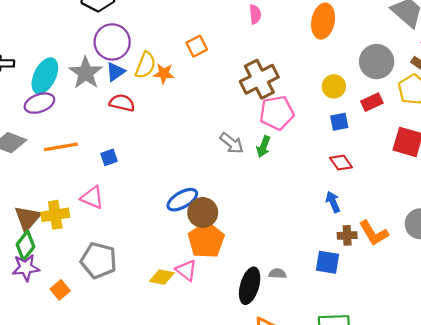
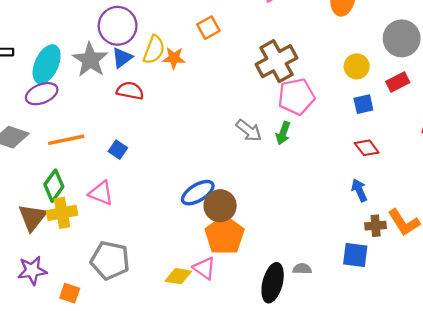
blue square: (109, 157) -> (118, 150), turned -35
green diamond: (25, 246) -> (54, 186), moved
orange square: (60, 290) -> (70, 293), turned -30

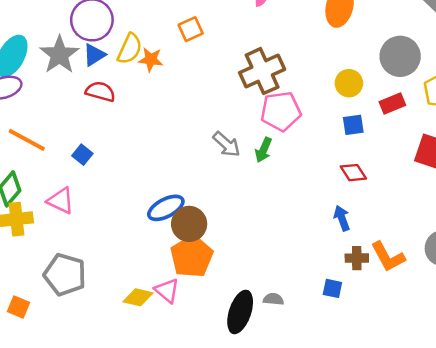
orange line: (66, 140) -> (27, 140), turned 36
blue square: (355, 255) -> (332, 288), size x0.7

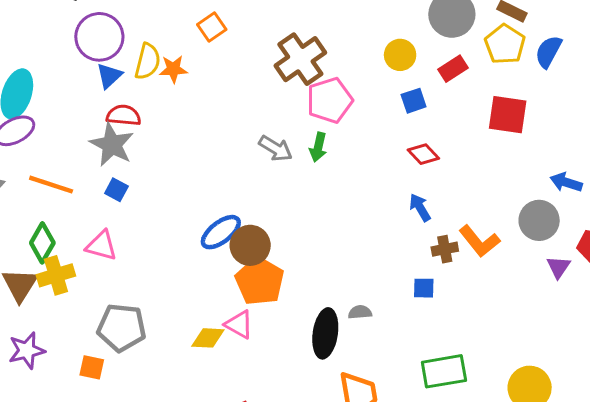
gray star: (59, 55) -> (112, 145), moved
orange square: (18, 307) -> (92, 367), moved

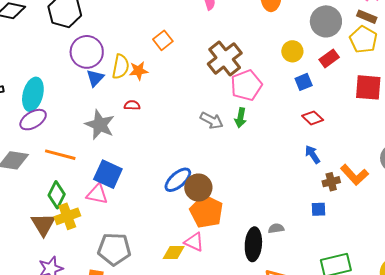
red semicircle: (124, 115) -> (132, 105), moved, size x0.7
blue square: (116, 190) -> (108, 174), moved, size x1.8

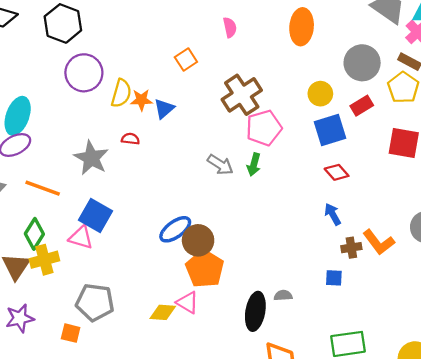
orange square: (163, 40) -> (186, 60), moved
blue triangle: (95, 78) -> (164, 109), moved
blue square: (304, 82) -> (330, 130), size x1.6

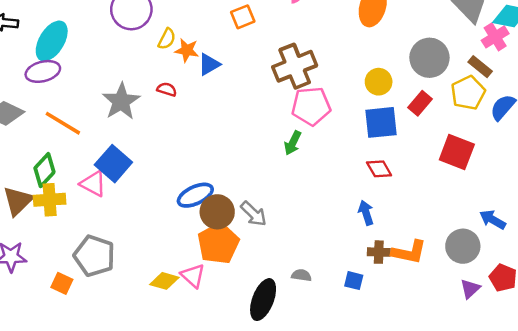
yellow semicircle: (121, 93) -> (167, 39), size x0.7
red rectangle: (362, 106) -> (420, 103), turned -30
gray arrow: (220, 165) -> (254, 214), moved
orange L-shape: (379, 242) -> (409, 252), turned -52
gray semicircle: (283, 295) -> (301, 275), moved

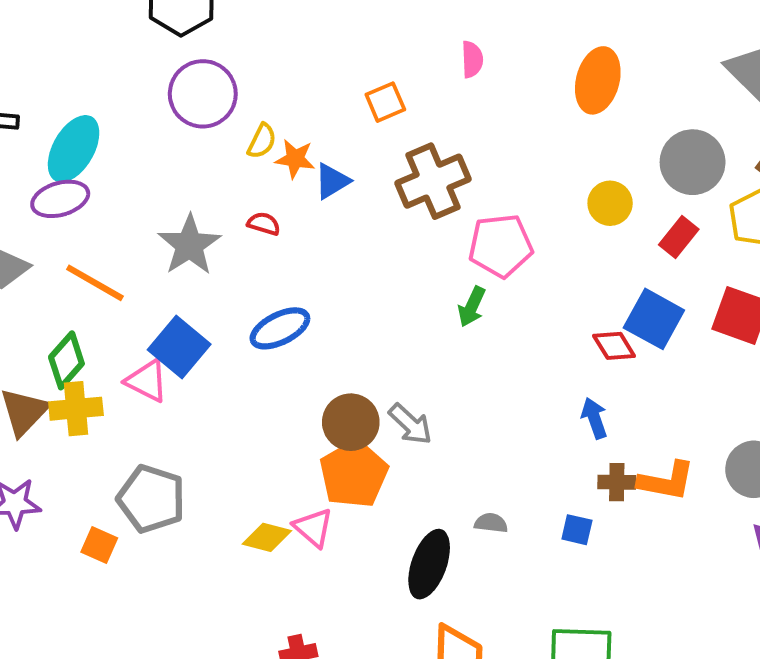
brown cross: (295, 66) -> (433, 181), moved
blue square: (381, 122) -> (654, 319), moved, turned 36
blue ellipse: (195, 195) -> (280, 328), moved

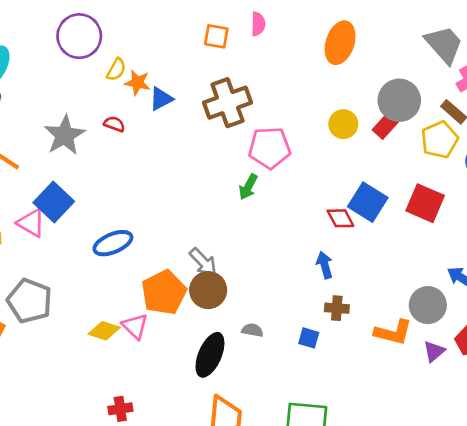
orange square: (385, 102) -> (216, 36), moved, turned 30
red rectangle: (679, 237) -> (386, 125), moved
blue ellipse: (280, 328) -> (113, 243), moved
brown circle: (351, 422) -> (208, 290), moved
orange L-shape: (666, 481) -> (393, 332), moved

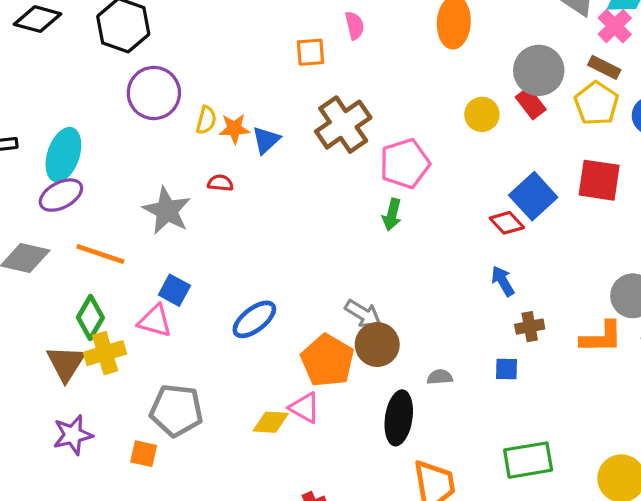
red rectangle: (386, 125) -> (531, 103), turned -65
blue square: (54, 202) -> (174, 290), size x0.7
blue square: (368, 202) -> (533, 196), turned 30

